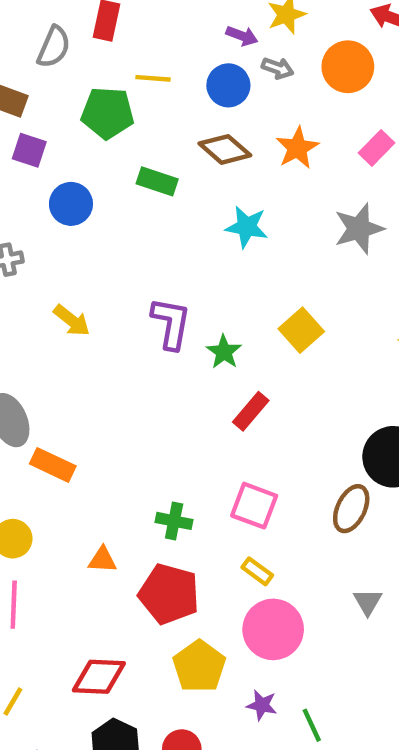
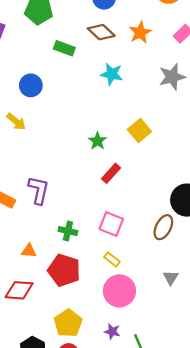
blue circle: (71, 204) -> (31, 85), moved
purple L-shape: (171, 323) -> (39, 190), moved
yellow pentagon: (199, 666) -> (68, 323), moved
red diamond: (99, 677) -> (19, 290), moved

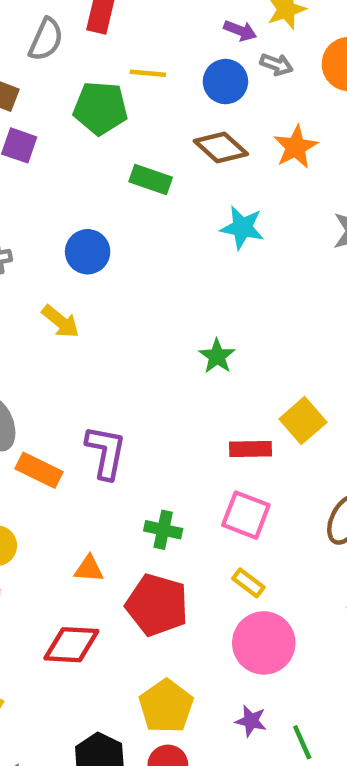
yellow square: (139, 130) -> (303, 421), moved
red rectangle: (111, 173) -> (251, 449), moved, turned 48

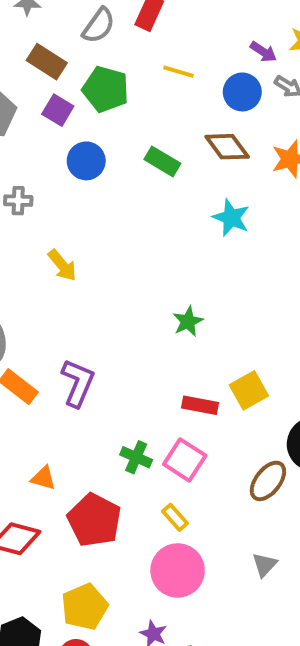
green pentagon: (100, 108) -> (106, 89), moved
blue circle: (88, 252) -> (86, 161), moved
green cross: (163, 530) -> (136, 457), moved

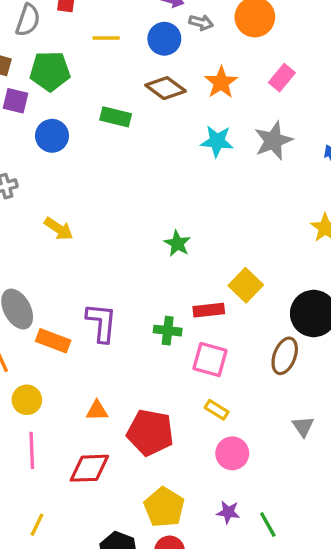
cyan star: (231, 218) -> (217, 141), moved
green cross: (136, 457) -> (168, 331), moved
pink circle: (178, 570) -> (232, 453), size x0.7

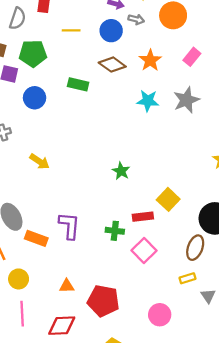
pink square: (210, 360) -> (144, 250), turned 30
yellow rectangle: (217, 410) -> (188, 278), moved, turned -49

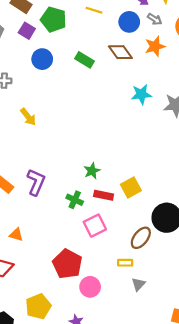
orange star: (150, 60) -> (155, 46), moved
cyan star: (148, 101) -> (141, 94), turned -30
green star: (121, 171) -> (92, 171), moved
red pentagon: (103, 301) -> (67, 264), moved

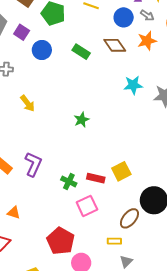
purple square: (27, 31) -> (22, 32), moved
green star: (92, 171) -> (82, 120), moved

